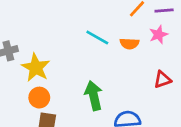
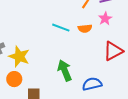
red triangle: (162, 80) -> (113, 51), size x1.5
orange circle: (39, 98) -> (14, 79), moved

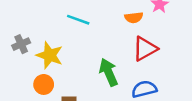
cyan line: (61, 28) -> (78, 20), moved
red triangle: (113, 51) -> (145, 49), moved

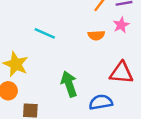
red triangle: (145, 49) -> (121, 73), moved, turned 30

